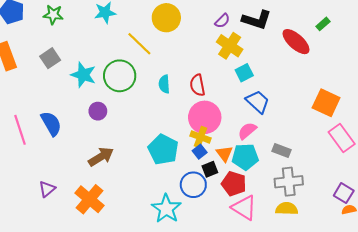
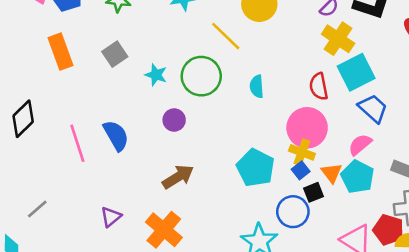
cyan square: (244, 73) -> (356, 72), size x1.6
cyan star: (83, 75) -> (156, 75), size x0.7
red semicircle: (197, 85) -> (319, 86), moved
cyan pentagon: (245, 157) -> (357, 177), turned 30
red pentagon: (234, 184) -> (388, 230), moved

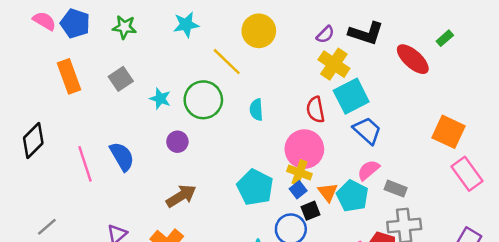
pink semicircle: (360, 145) -> (368, 170), moved

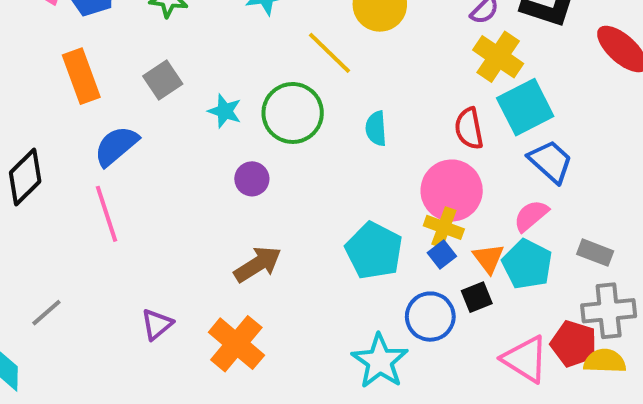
blue semicircle: (122, 156) -> (116, 146), moved, turned -100
pink semicircle: (368, 170) -> (531, 216), moved
black square: (311, 211) -> (477, 297), moved

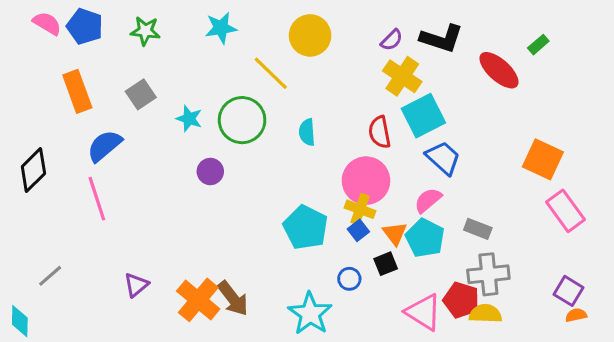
brown arrow: (258, 264) -> (233, 298), moved, turned 84
blue circle: (430, 317) -> (349, 279), size x0.6

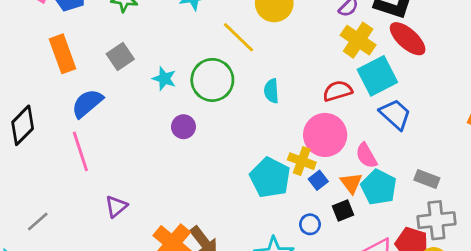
red ellipse: (499, 70) -> (408, 39), moved
red semicircle: (380, 132) -> (337, 91), turned 84
pink semicircle: (428, 200) -> (366, 156), moved, turned -80
yellow cross: (360, 209) -> (302, 161), moved
purple triangle: (136, 285) -> (116, 206), moved

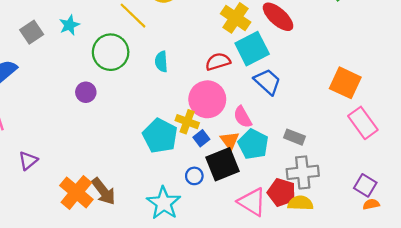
cyan star: (164, 79) -> (69, 25), moved, turned 30
black square: (343, 211) -> (223, 164), size x1.8

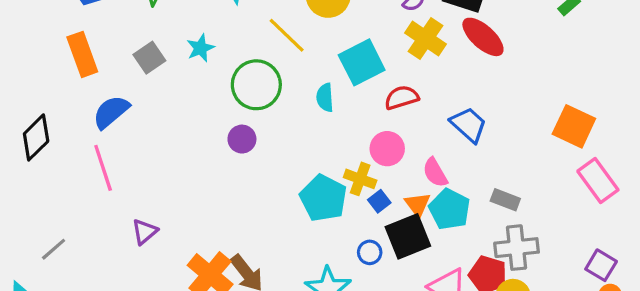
cyan square: (252, 49) -> (362, 62), moved
purple circle: (86, 92) -> (242, 139), moved
pink circle: (207, 99) -> (387, 149), size x0.7

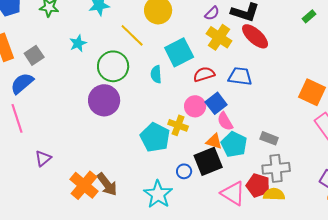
gray square: (149, 58) -> (34, 55), moved
blue trapezoid: (469, 125) -> (240, 76), moved, turned -35
purple circle: (242, 139) -> (104, 100), size x1.8
blue square: (379, 201) -> (216, 103), moved, size x1.5
orange triangle: (418, 204) -> (214, 141), turned -36

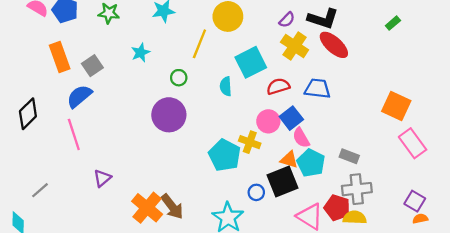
yellow line: (132, 35) -> (199, 44), turned 68
green circle: (113, 66) -> (179, 78), size x0.5

